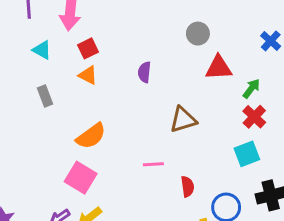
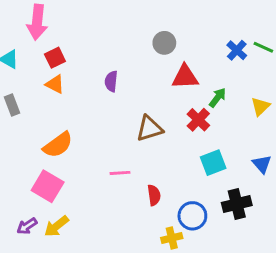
red cross: (254, 117) -> (198, 120), moved

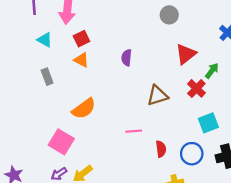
gray circle: (164, 43) -> (169, 15), moved
red triangle: (185, 77) -> (186, 54), turned -35
pink square: (48, 186) -> (61, 142), moved
blue circle: (192, 216) -> (192, 154), moved

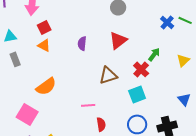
cyan triangle: (45, 40) -> (10, 36), moved, turned -40
red triangle: (186, 54) -> (118, 40), moved
cyan square: (208, 123) -> (137, 94), moved
red semicircle: (161, 149) -> (101, 124), moved

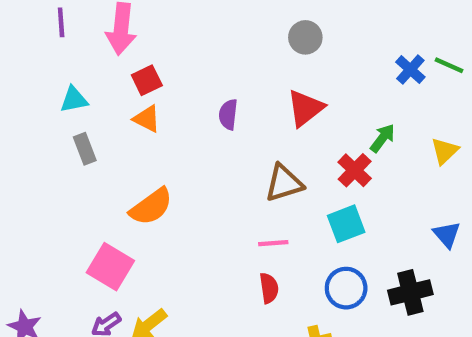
pink line: (88, 105) -> (273, 243), moved

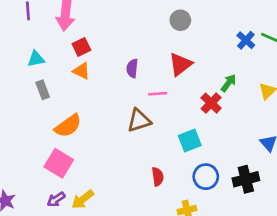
brown triangle: (284, 183) -> (139, 120), moved
orange semicircle: (151, 207) -> (68, 126), moved
cyan square: (346, 224) -> (190, 141), moved
pink line: (273, 243) -> (158, 94), moved

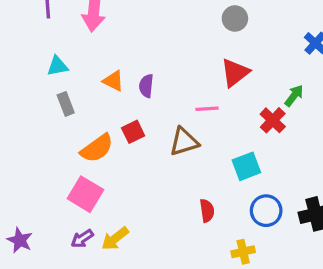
red square: (81, 47) -> (133, 132), moved
purple semicircle: (132, 68) -> (146, 86), moved

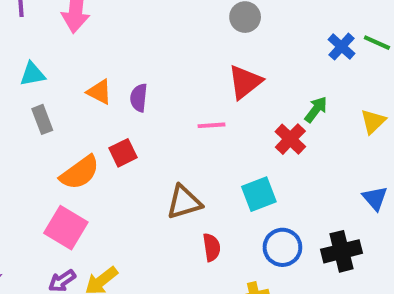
brown triangle: (184, 142) -> (184, 202), moved

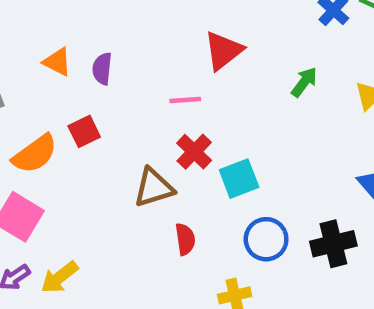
red cross: (290, 139) -> (194, 152), moved

